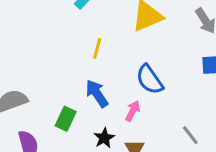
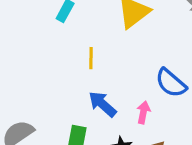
blue semicircle: (150, 80) -> (171, 83), moved

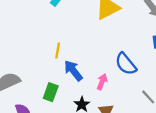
yellow line: (91, 58) -> (58, 50), moved

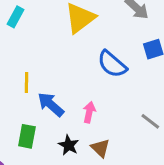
blue semicircle: (126, 64) -> (112, 64), moved

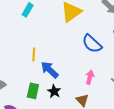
pink arrow: (89, 112) -> (90, 77), moved
black star: (69, 145) -> (54, 91), moved

